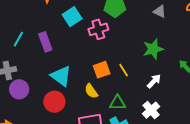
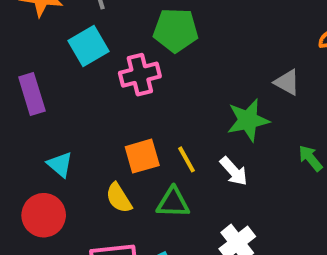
gray triangle: (160, 11) -> (287, 82), moved
cyan triangle: (61, 76) -> (60, 164), size x0.6
white arrow: (154, 81) -> (234, 171), moved, turned 91
green triangle: (117, 103) -> (173, 202), moved

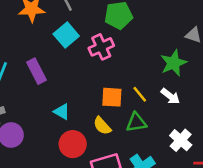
orange square: (142, 156) -> (112, 97), turned 30
red circle: (44, 215) -> (73, 144), moved

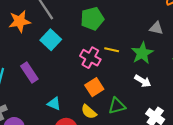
pink cross: (101, 47) -> (90, 58), moved, turned -30
yellow line: (140, 94) -> (112, 50), moved, turned -32
orange square: (112, 97) -> (94, 87), turned -30

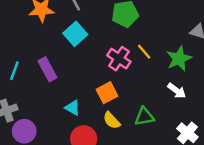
yellow line: (112, 50) -> (144, 52), turned 32
orange square: (94, 87) -> (107, 93), moved

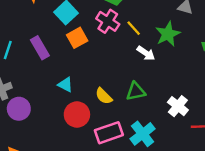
pink cross: (119, 59) -> (108, 21), moved
white arrow: (177, 91) -> (146, 53), moved
orange square: (107, 93) -> (77, 38), moved

